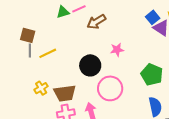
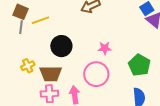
pink star: (117, 50) -> (105, 48), moved
yellow line: (48, 53) -> (40, 20), moved
black circle: (90, 65) -> (61, 46), moved

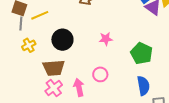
yellow cross: (28, 66) -> (29, 45), moved
pink circle: (96, 74) -> (100, 74), moved, size x0.6
pink cross: (49, 94) -> (54, 88), turned -30

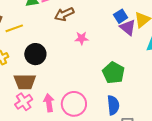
pink star: (106, 39) -> (82, 38), moved
pink circle: (100, 74) -> (74, 104), moved, size x1.6

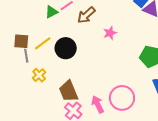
black circle: (35, 54) -> (66, 48), moved
brown trapezoid: (25, 82) -> (69, 91), turned 85

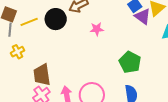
black circle: (66, 48) -> (56, 19), moved

